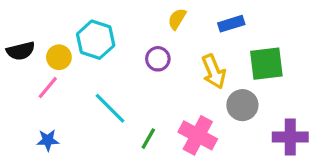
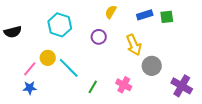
yellow circle: (59, 57) -> (48, 58), moved
green square: (266, 64) -> (167, 17), moved, size x0.6
pink line: (48, 88) -> (30, 69), moved
pink cross: (198, 135) -> (124, 85), size x0.7
purple cross: (290, 137) -> (182, 86), turned 30

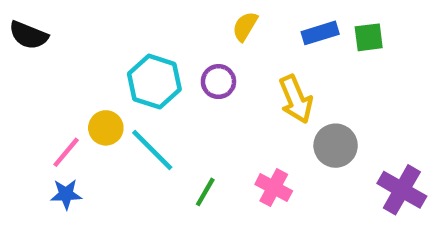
cyan hexagon: (60, 25) -> (154, 82), moved
black semicircle: (13, 32) -> (29, 35), moved, turned 36

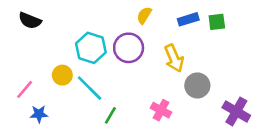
black semicircle: (29, 35) -> (30, 21), moved
purple circle: (218, 82) -> (129, 48), size x1.5
pink line: (66, 152) -> (25, 89), moved
green line: (205, 192) -> (110, 115), moved

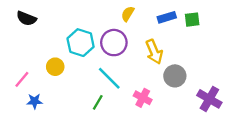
cyan line: (90, 88) -> (109, 78), moved

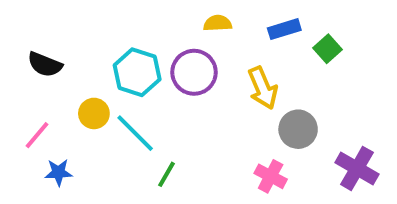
yellow semicircle: (128, 14) -> (218, 23), turned 56
black semicircle: (26, 18) -> (45, 64), moved
green square: (192, 20) -> (328, 49), moved, turned -35
cyan line: (109, 78) -> (135, 133), moved
pink cross: (143, 98) -> (271, 176), moved

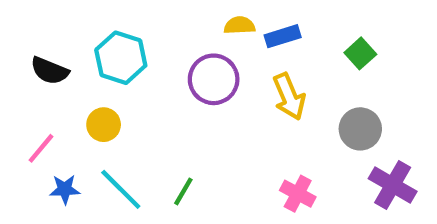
blue rectangle: (284, 29) -> (283, 36), moved
cyan hexagon: (137, 72) -> (121, 58), moved
gray circle: (298, 129) -> (360, 129), moved
cyan line: (135, 133) -> (121, 189), moved

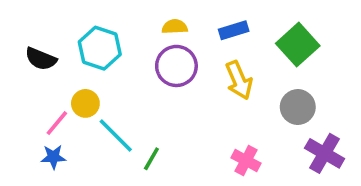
yellow semicircle: (239, 25) -> (175, 27), moved
green square: (360, 53) -> (298, 45), size x1.6
pink line: (41, 148) -> (57, 123), moved
cyan line: (121, 189) -> (116, 136), moved

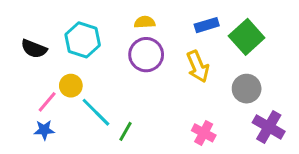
blue rectangle: (234, 30) -> (207, 25), moved

